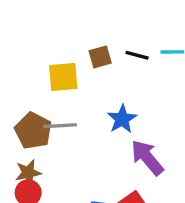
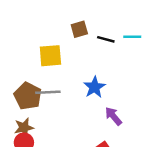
brown square: (100, 57) -> (79, 29), moved
purple arrow: (147, 158) -> (113, 116), size x0.7

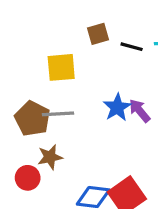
purple arrow: (113, 116) -> (140, 111), moved
brown star: (24, 127) -> (50, 157), moved

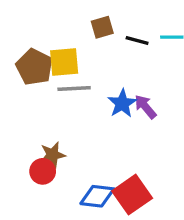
gray line: (58, 114) -> (74, 88), moved
brown pentagon: (32, 119) -> (34, 67), moved
red circle: (28, 178) -> (43, 171), moved

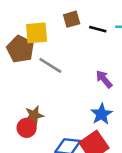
yellow square: (64, 62) -> (37, 33), moved
gray line: (74, 88) -> (50, 65), turned 35
blue star: (122, 103) -> (101, 114), moved

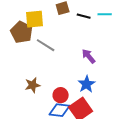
red circle: (27, 128) -> (61, 95), moved

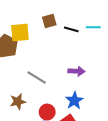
gray line: (46, 45) -> (37, 78), moved
purple arrow: (89, 56) -> (76, 71), turned 133

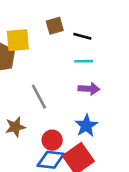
cyan line: (93, 27) -> (84, 61), moved
gray line: (37, 78) -> (39, 97), turned 30

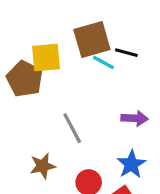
brown square: (55, 26) -> (92, 39), size x1.6
cyan line: (84, 61) -> (103, 62), moved, turned 30

